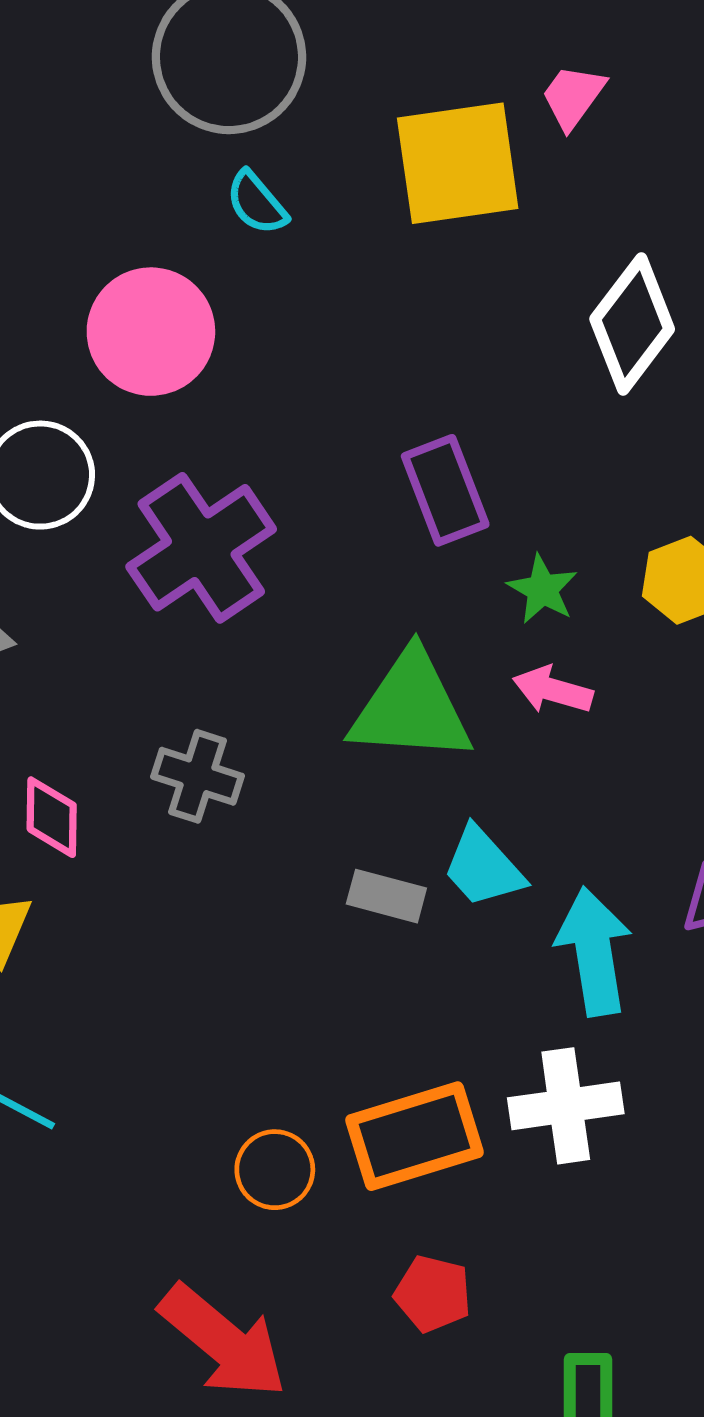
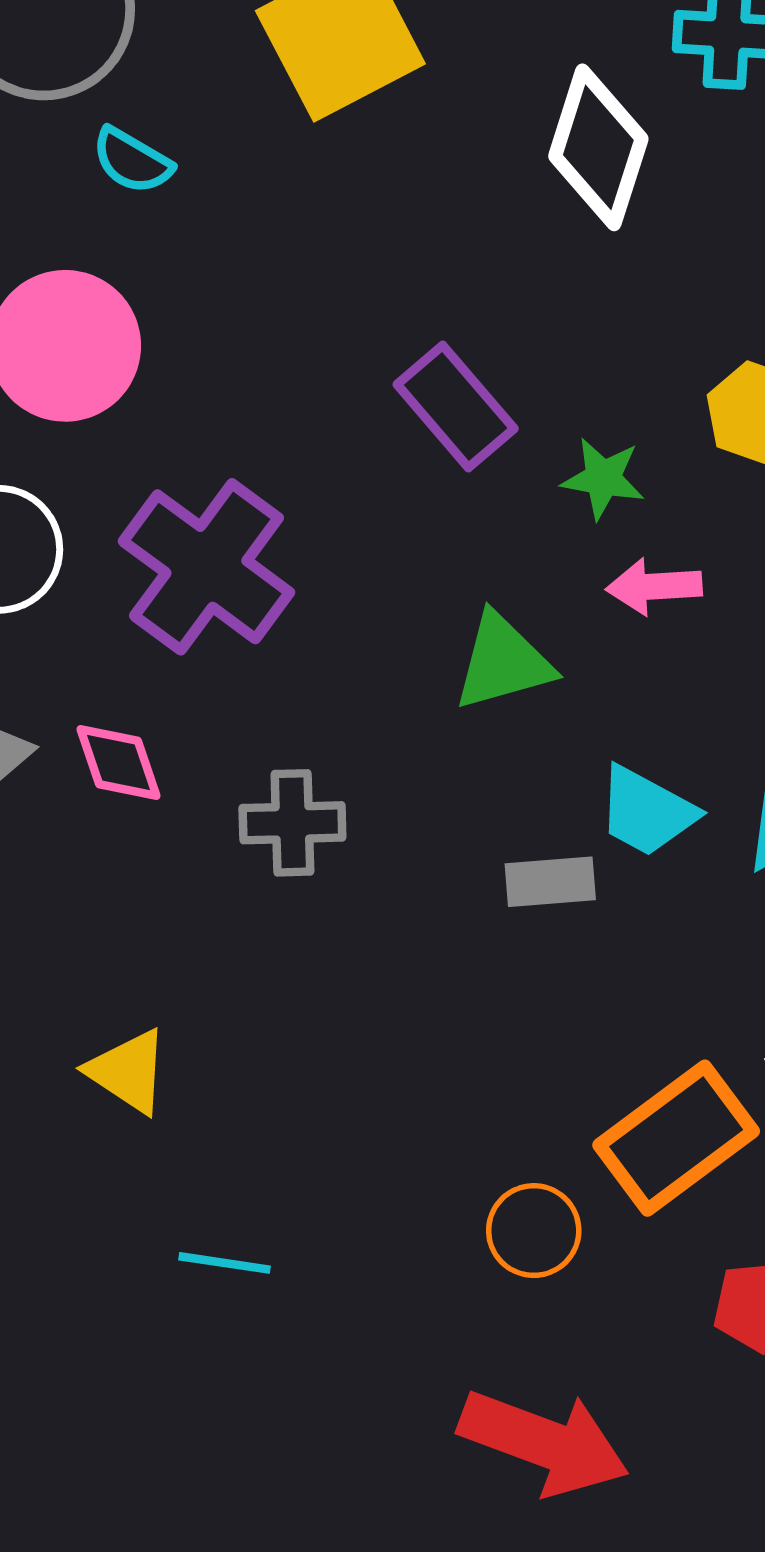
green triangle: (411, 707) -> (503, 662), size x0.7
pink diamond: (52, 817) -> (119, 763), moved

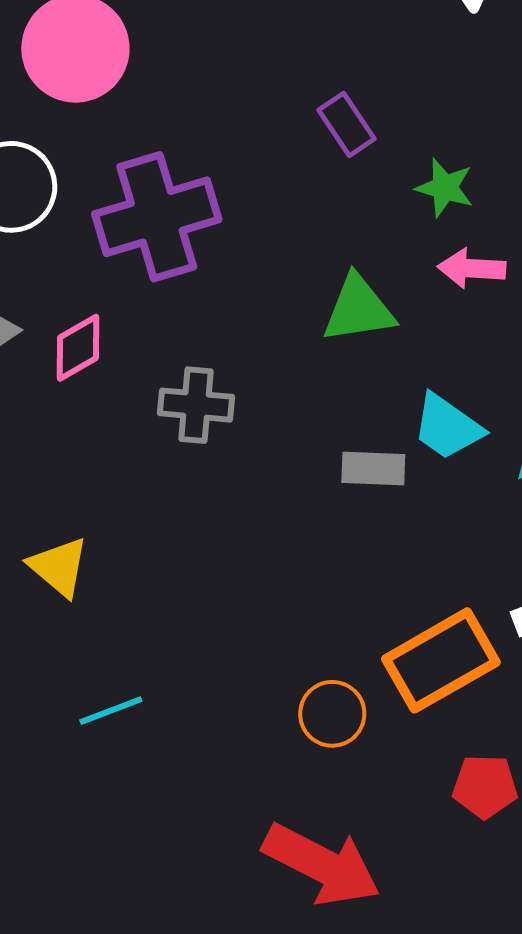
purple rectangle: (456, 407) -> (346, 124), size x0.7
purple cross: (206, 567) -> (157, 217), turned 30
pink diamond: (119, 763) -> (78, 348), turned 72
cyan line: (225, 1263) -> (111, 711), turned -36

